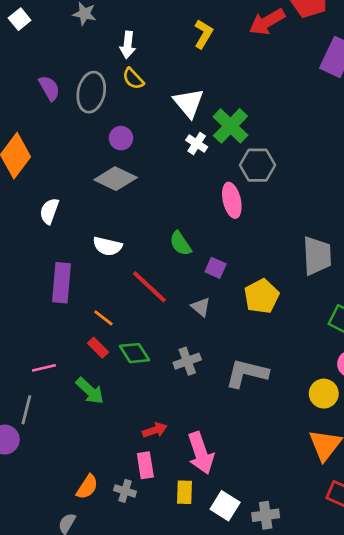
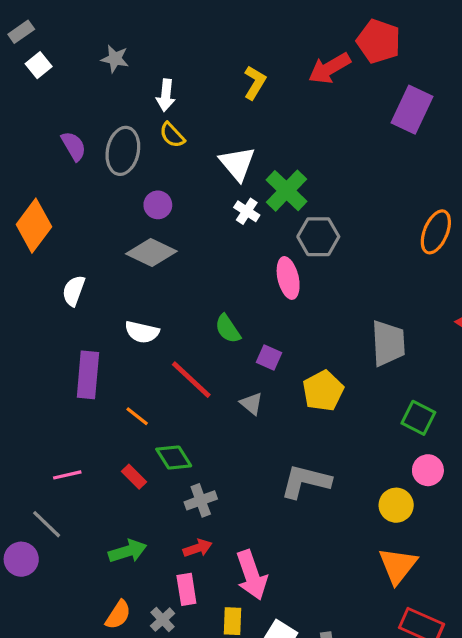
red rectangle: (98, 348) -> (134, 477), moved
gray cross: (187, 361) -> (201, 500), moved
green arrow: (90, 391) -> (128, 551), moved, turned -60
gray line: (26, 410) -> (47, 524), turned -60
gray cross: (125, 491) -> (163, 620), turned 30

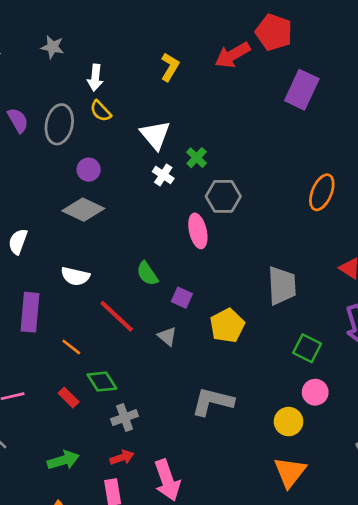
green cross: (287, 191) -> (197, 158), size x0.6

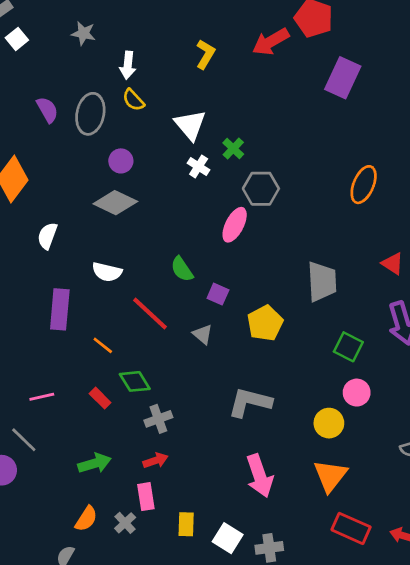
pink ellipse: (198, 231) -> (235, 225), turned 40
pink arrow: (167, 480) -> (260, 476), moved

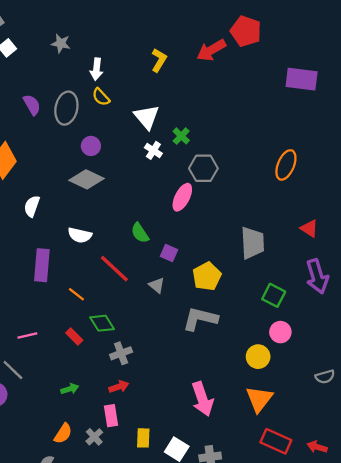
purple rectangle: (343, 78) -> (302, 79), moved, turned 72
gray L-shape: (250, 402) -> (200, 319), moved
green arrow: (95, 463) -> (70, 389), size x0.7

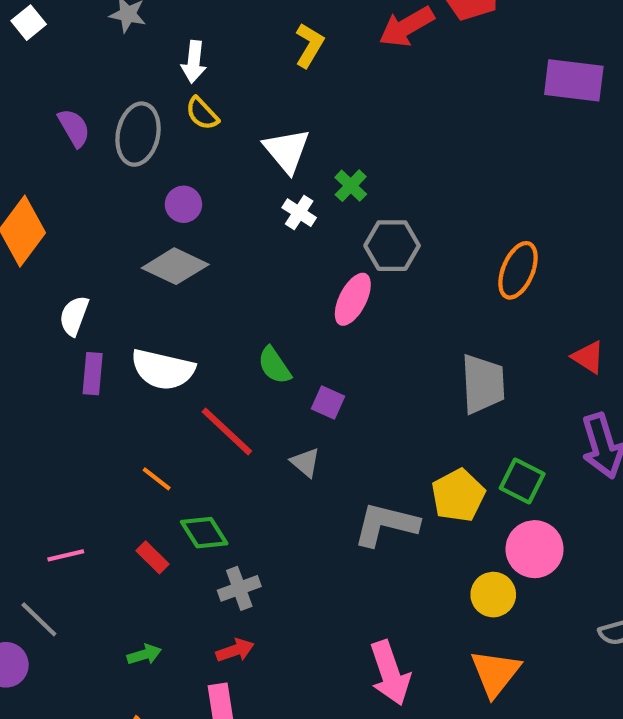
orange ellipse: (286, 165) -> (518, 270), moved
white semicircle: (80, 235) -> (163, 369), size x1.4
purple rectangle: (42, 265) -> (93, 374), moved, size x0.7
yellow pentagon: (207, 276) -> (458, 495), moved
pink circle: (280, 332) -> (535, 549), size x1.4

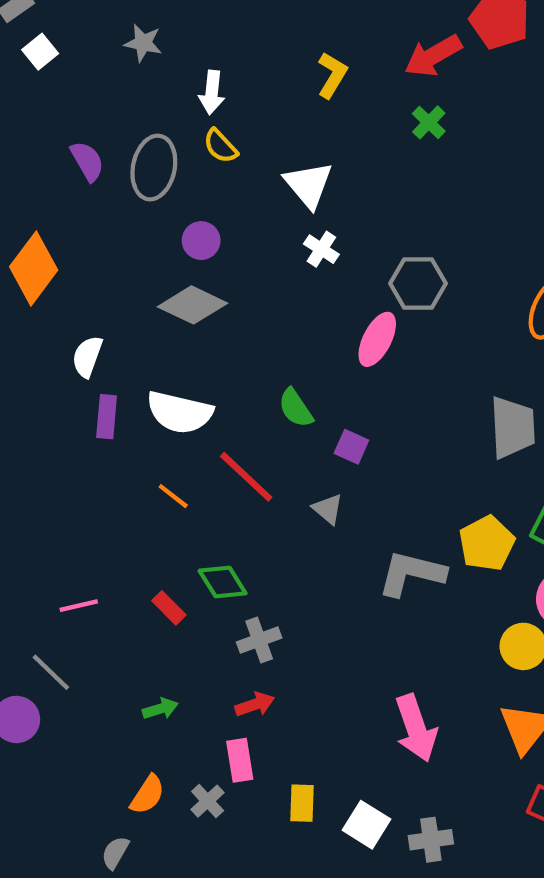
green cross: (351, 186) -> (429, 122), moved
orange line: (157, 479) -> (173, 496), moved

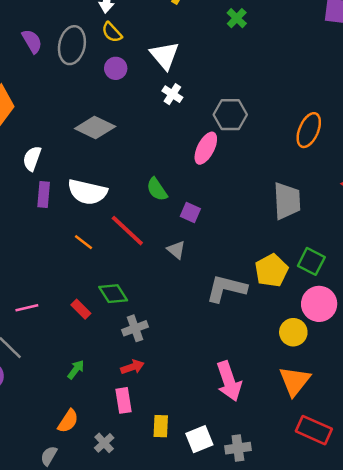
purple circle: (201, 241) -> (116, 68), moved
green arrow: (160, 709) -> (76, 370), turned -36
gray cross: (208, 801) -> (104, 443), moved
white square: (366, 825) -> (199, 439), turned 36

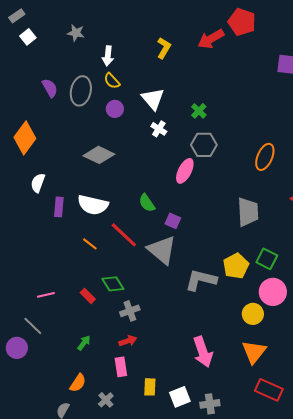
green cross: (237, 18) -> (199, 111), moved
white semicircle: (32, 158) -> (38, 183), moved
gray triangle: (176, 250) -> (162, 250), size x2.0

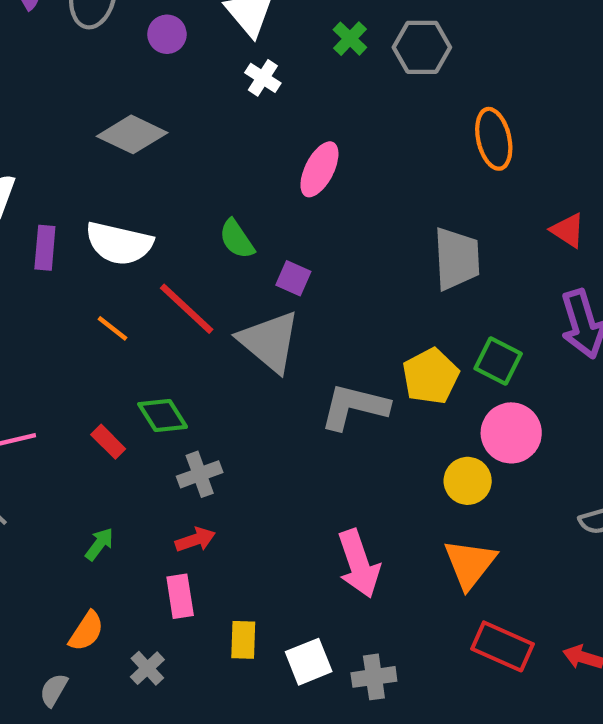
gray hexagon: (204, 145) -> (422, 47), moved
orange ellipse: (265, 157) -> (494, 139), turned -36

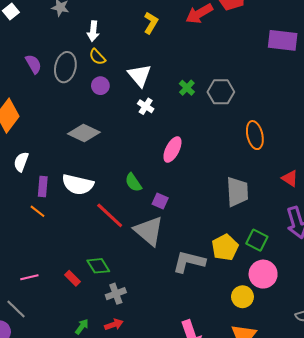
orange line: (113, 328) -> (38, 211), moved
green arrow: (99, 544) -> (82, 327), moved

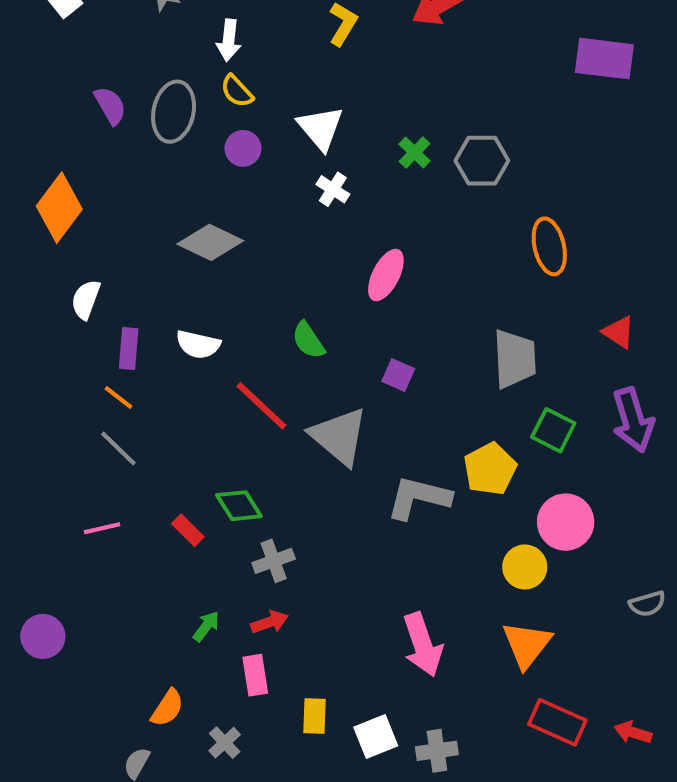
white semicircle: (78, 185) -> (198, 344), size x0.7
purple square: (160, 201) -> (398, 375), moved
green square: (257, 240) -> (553, 430), moved
gray line: (16, 309) -> (118, 449), moved

